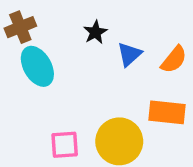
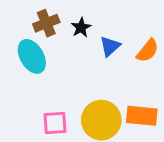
brown cross: (20, 27) -> (46, 23), moved
orange rectangle: (167, 112) -> (142, 116), moved

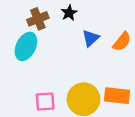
black star: (81, 27) -> (69, 13), moved
cyan ellipse: (32, 56) -> (26, 46), turned 56

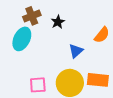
black star: (69, 13) -> (58, 22), moved
blue triangle: (91, 38) -> (76, 51), moved

